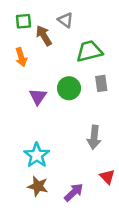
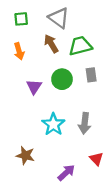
gray triangle: (65, 20) -> (59, 18), size x1.5
brown arrow: (44, 36) -> (51, 44), moved
cyan star: (37, 155) -> (53, 124), moved
brown star: (38, 186) -> (25, 156), moved

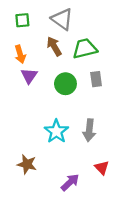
purple triangle: (34, 87) -> (29, 76), moved

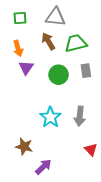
gray triangle: (62, 19) -> (55, 17), turned -30
purple arrow: (70, 182) -> (43, 167), moved

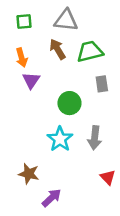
green circle: (59, 75) -> (69, 103), moved

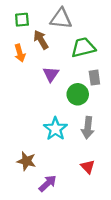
brown arrow: (57, 49) -> (41, 40), moved
purple triangle: (31, 80) -> (51, 74), moved
green circle: (69, 103) -> (78, 94), moved
red triangle: (108, 177) -> (88, 167), moved

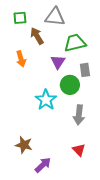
orange arrow: (20, 53) -> (21, 59), moved
purple triangle: (51, 74) -> (58, 62), moved
cyan star: (55, 129) -> (46, 100), moved

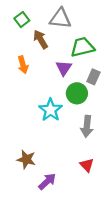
green square: (20, 18) -> (22, 20), turned -32
gray rectangle: (85, 70) -> (93, 77), turned 32

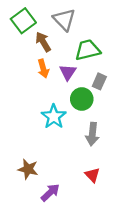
gray triangle: (60, 18) -> (64, 20), turned 40
green square: (22, 20) -> (23, 21), size x1.5
orange arrow: (23, 65) -> (43, 69), moved

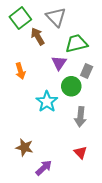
orange arrow: (43, 69) -> (20, 71), moved

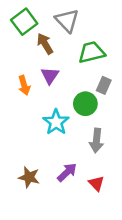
purple triangle: (59, 63) -> (50, 76), moved
purple arrow: (44, 168) -> (67, 172), moved

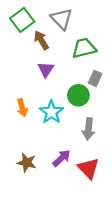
orange arrow: (24, 85) -> (22, 108), moved
red triangle: (96, 183) -> (88, 168), size x1.5

